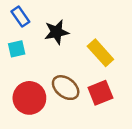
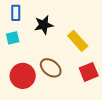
blue rectangle: (20, 17) -> (16, 13), turned 35
red square: (100, 93) -> (89, 72), moved

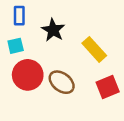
black star: (44, 25) -> (53, 30), turned -30
red circle: (23, 76) -> (28, 75), moved

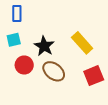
black star: (53, 30) -> (44, 46), moved
red circle: (28, 75) -> (24, 65), size x0.7

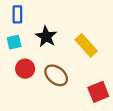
black star: (44, 46) -> (46, 37), moved
red square: (94, 76) -> (98, 92), moved

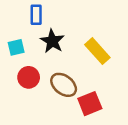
blue rectangle: (17, 14) -> (36, 15), moved
red square: (98, 92) -> (90, 104), moved

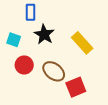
cyan square: (16, 47) -> (14, 40), turned 32

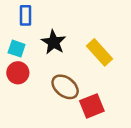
blue rectangle: (30, 12) -> (26, 15), moved
red circle: (24, 65) -> (18, 73), moved

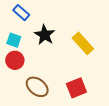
blue rectangle: (26, 15) -> (21, 13), turned -49
brown ellipse: (65, 87) -> (37, 87), moved

